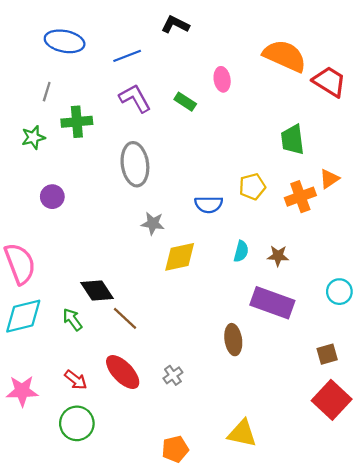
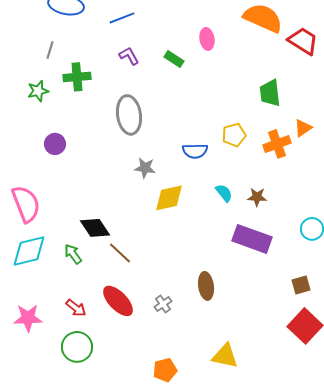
purple L-shape: (135, 98) -> (129, 56), size x0.7
cyan semicircle: (241, 251) -> (224, 193), turned -54
brown ellipse: (233, 340) -> (206, 286), moved

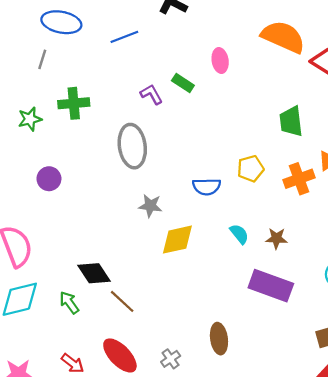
gray line: (50, 50) -> (42, 59), moved
purple L-shape: (129, 56) -> (151, 94), moved

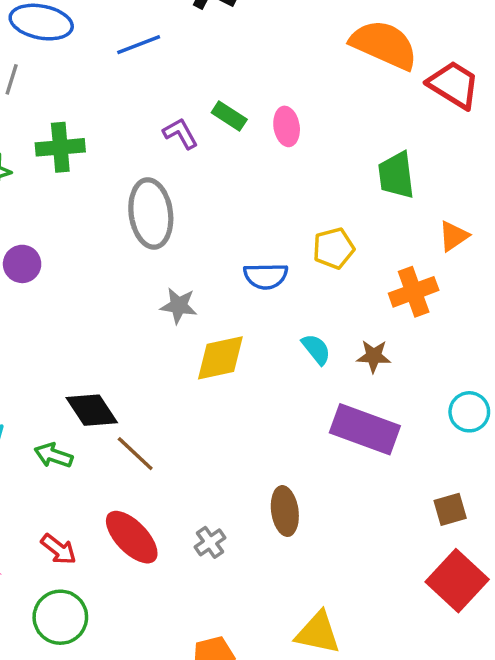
pink ellipse: (220, 60) -> (287, 126), moved
orange cross: (299, 179) -> (414, 292), moved
green arrow: (69, 303) -> (53, 455), turned -35

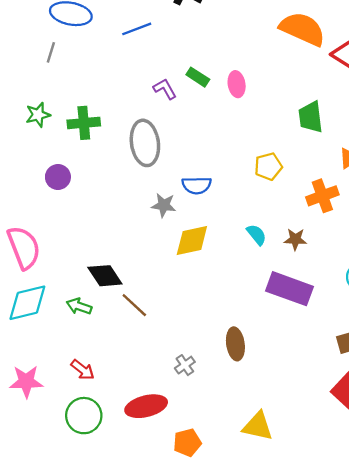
green cross: (60, 147) -> (84, 123), moved
blue semicircle: (266, 276) -> (197, 185), moved
red ellipse: (132, 537) -> (146, 406), moved, turned -60

